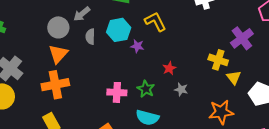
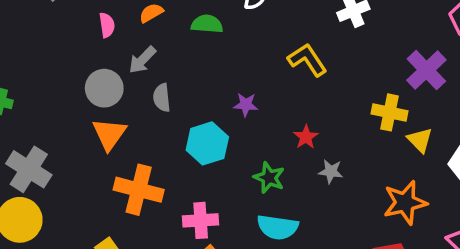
yellow L-shape: (155, 22) -> (307, 60), moved
cyan hexagon: (119, 30) -> (207, 143), moved
orange cross: (55, 85) -> (139, 190), moved, turned 32
pink cross: (117, 92) -> (201, 220), moved

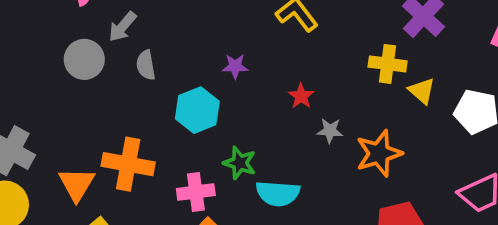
orange triangle: (109, 134) -> (77, 184), moved
green star: (269, 178) -> (240, 163), moved
orange star: (405, 203) -> (379, 153), moved

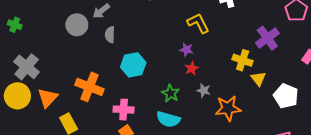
purple star: (235, 66) -> (186, 50), moved
green star: (240, 163) -> (171, 93), moved
orange triangle: (77, 184) -> (48, 98), moved

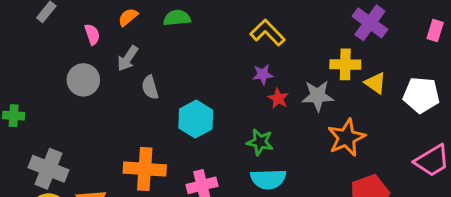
gray circle: (77, 25) -> (83, 80), moved
gray star: (204, 90) -> (318, 96), moved, size x1.5

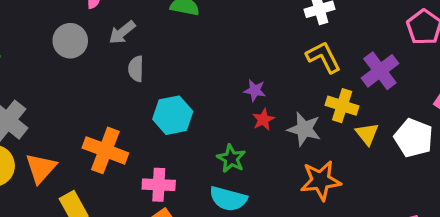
yellow L-shape: (268, 33) -> (323, 57), moved
white pentagon: (421, 95) -> (414, 138), moved

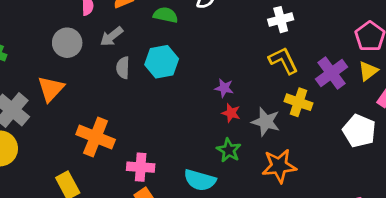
cyan hexagon: (173, 115) -> (162, 62), moved
red star: (263, 119) -> (231, 113), turned -30
yellow triangle: (367, 134) -> (368, 71), moved, turned 30
green star: (231, 159) -> (229, 150), moved
orange triangle: (41, 168) -> (51, 89), moved

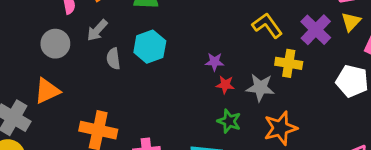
orange triangle: (51, 89) -> (47, 91), turned 32

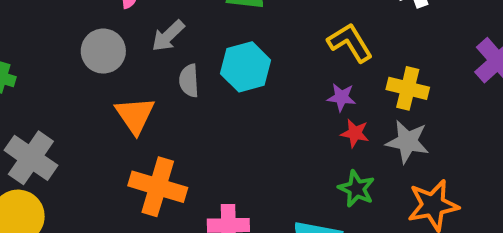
yellow L-shape: (267, 25) -> (350, 43), moved
yellow cross: (289, 63) -> (408, 88), moved
orange triangle: (47, 91) -> (135, 115), moved, turned -44

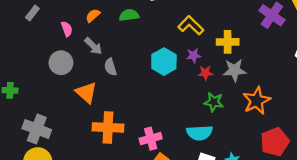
gray arrow: (168, 36) -> (93, 46), turned -78
cyan hexagon: (246, 67) -> (164, 62), moved

